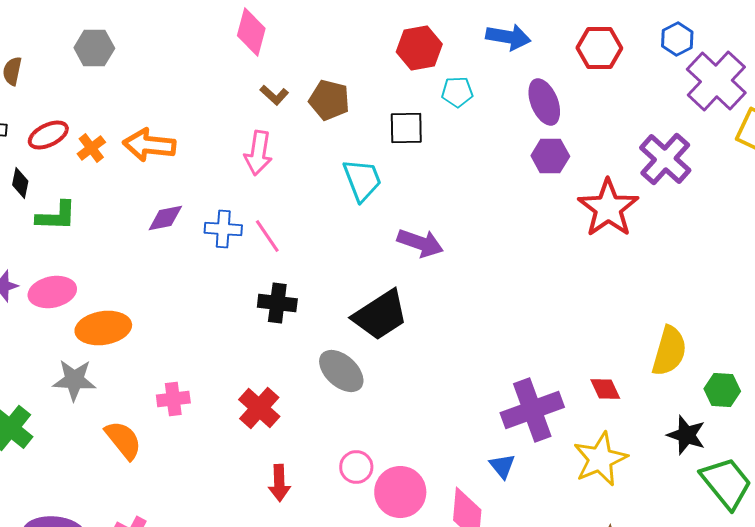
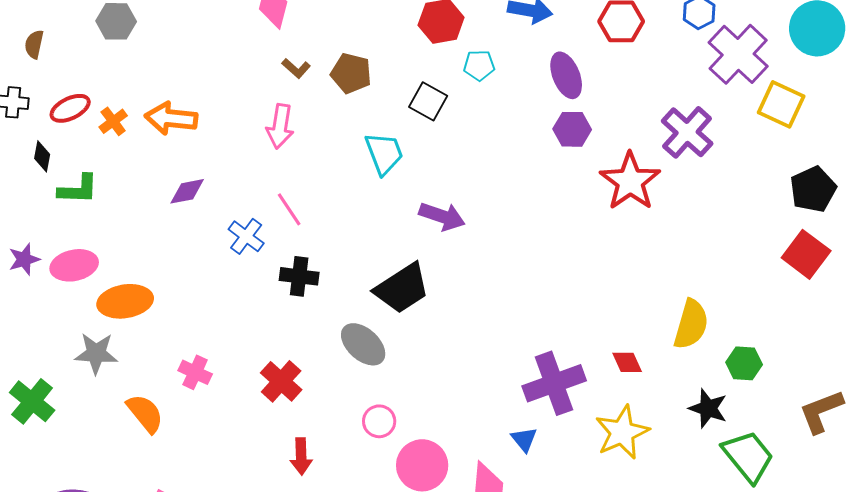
black square: (406, 128) -> (428, 101), turned 30
blue cross: (223, 229) -> (246, 236), moved, turned 33
pink cross: (173, 399) -> (195, 372), turned 32
pink circle: (356, 467) -> (379, 421), moved

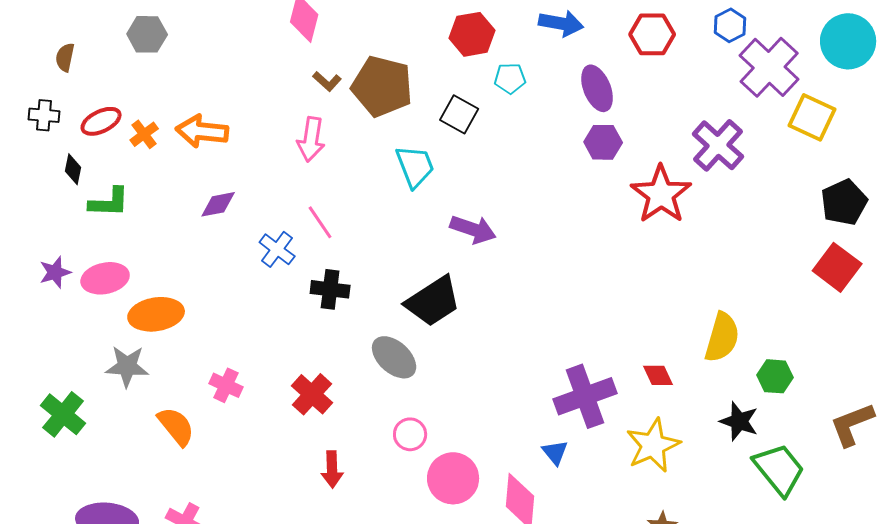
brown pentagon: (351, 73) -> (382, 86), size x1.5

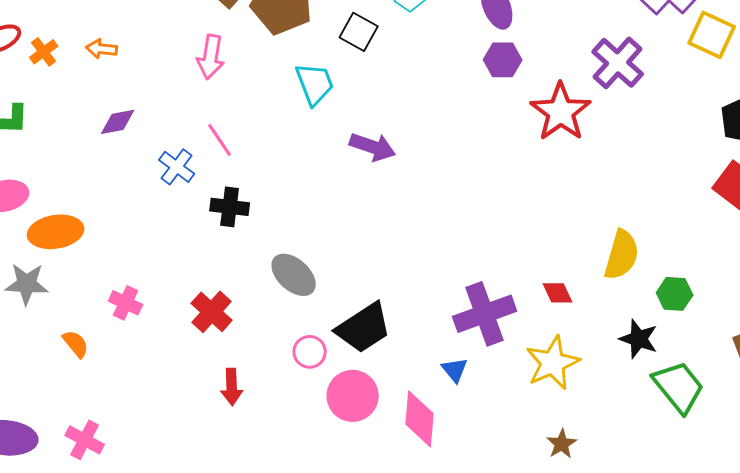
orange arrow: (202, 131) -> (102, 49), size x0.6
black trapezoid: (433, 301) -> (364, 328), moved
orange semicircle: (176, 426) -> (76, 344), size x0.7

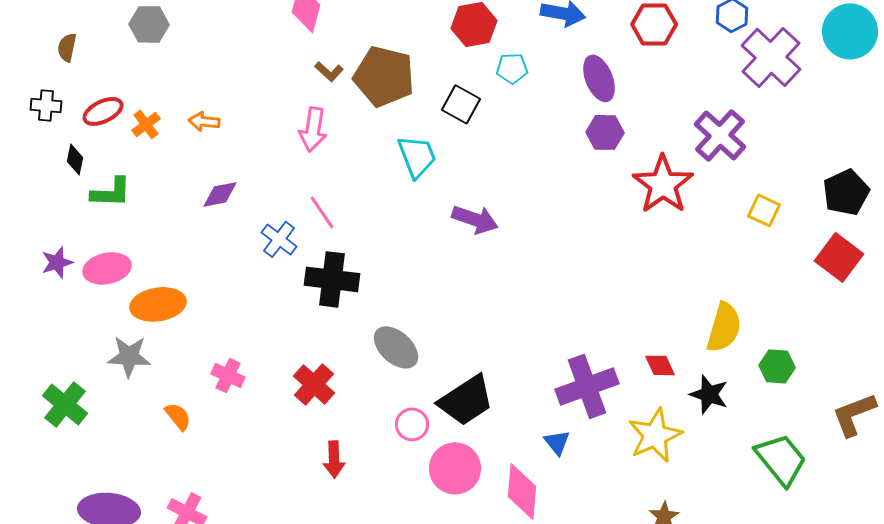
yellow square: (712, 35) -> (764, 210), moved, size x0.7
black cross: (230, 207) -> (332, 279), size x1.4
black star: (639, 339) -> (709, 394), moved

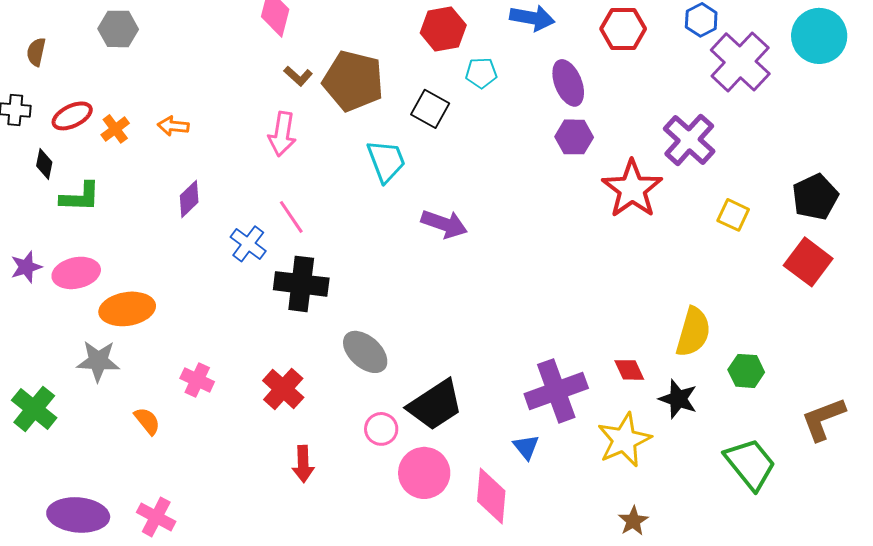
purple diamond: (220, 194) -> (189, 199), turned -33

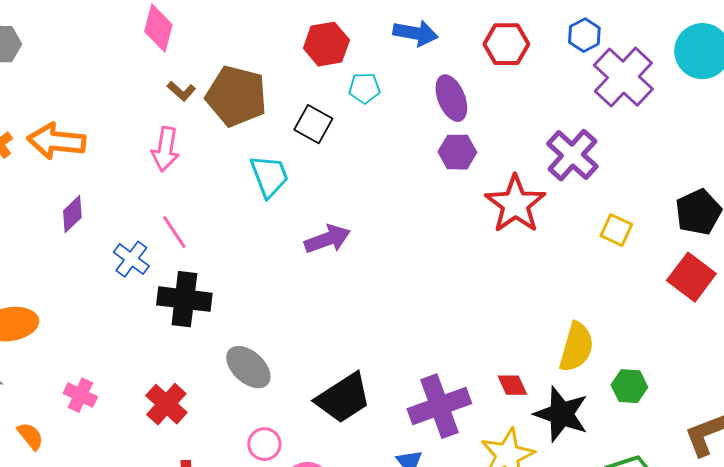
orange arrow: (173, 126) -> (56, 141), size x1.8
purple arrow: (444, 224) -> (327, 239), turned -39
black star: (678, 399) -> (561, 414), size x1.4
black trapezoid: (435, 405) -> (343, 398), moved

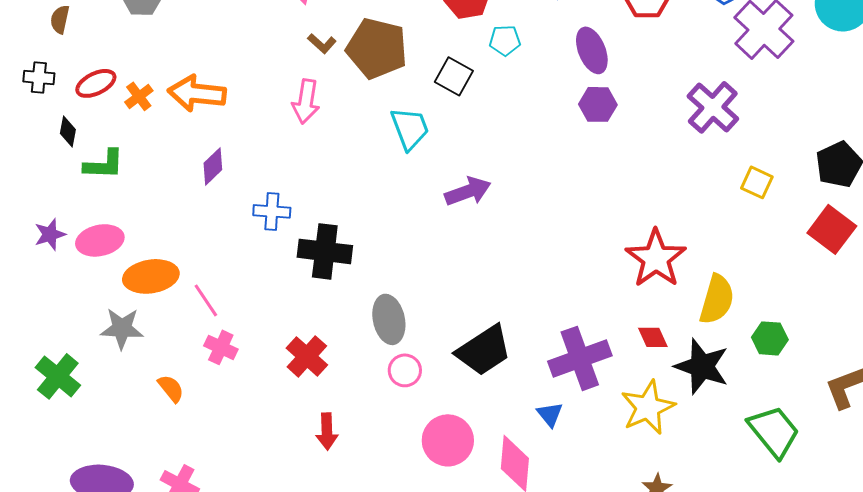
red star: (515, 204) -> (656, 258), moved
pink line: (174, 232) -> (206, 300), moved
blue cross: (131, 259) -> (272, 211), turned -33
gray ellipse: (248, 367) -> (389, 319), turned 36
pink circle: (264, 444) -> (405, 370), moved

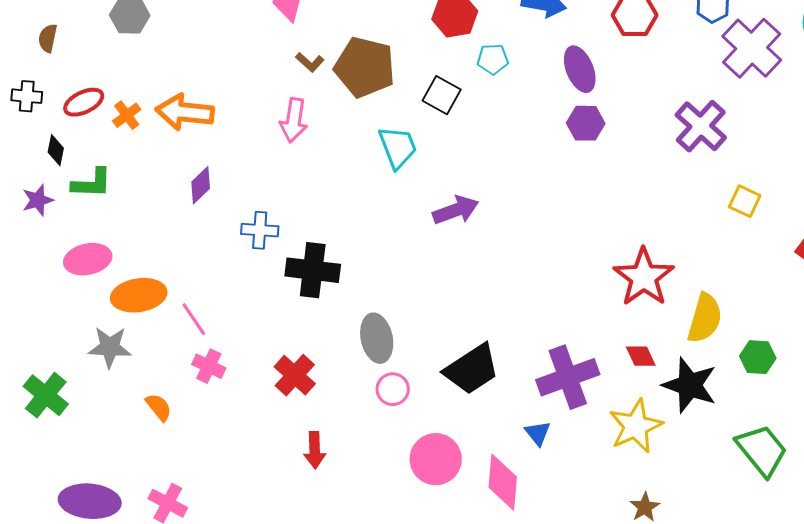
purple star: (50, 234) -> (38, 200), moved

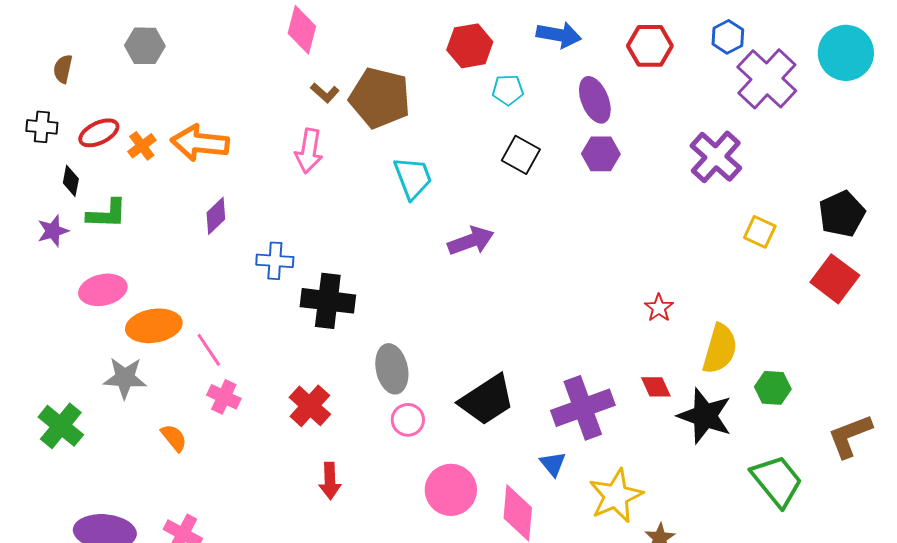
black square: (442, 95) -> (521, 155), moved
red star: (644, 277) -> (659, 308), size x0.5
yellow star: (636, 426) -> (616, 496), moved

